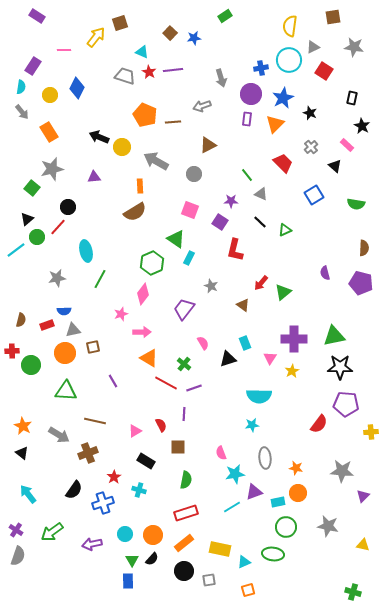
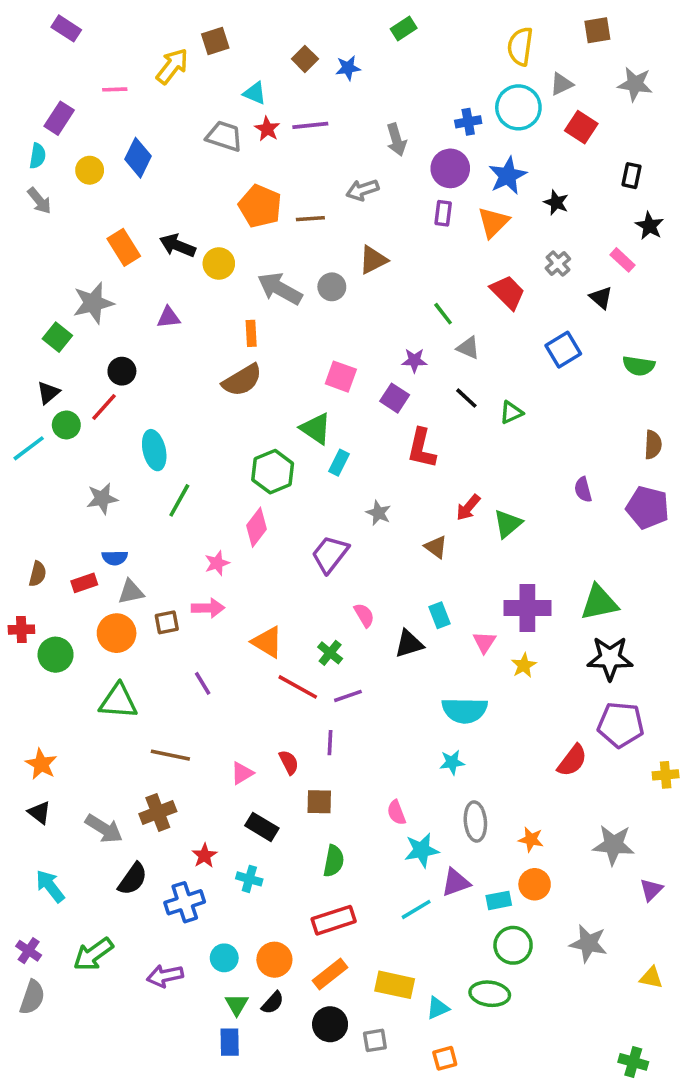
orange rectangle: (49, 132) -> (124, 247), moved
gray circle: (194, 174) -> (332, 287), moved
pink arrow: (142, 332) -> (208, 608), moved
gray arrow: (59, 435) -> (104, 829), moved

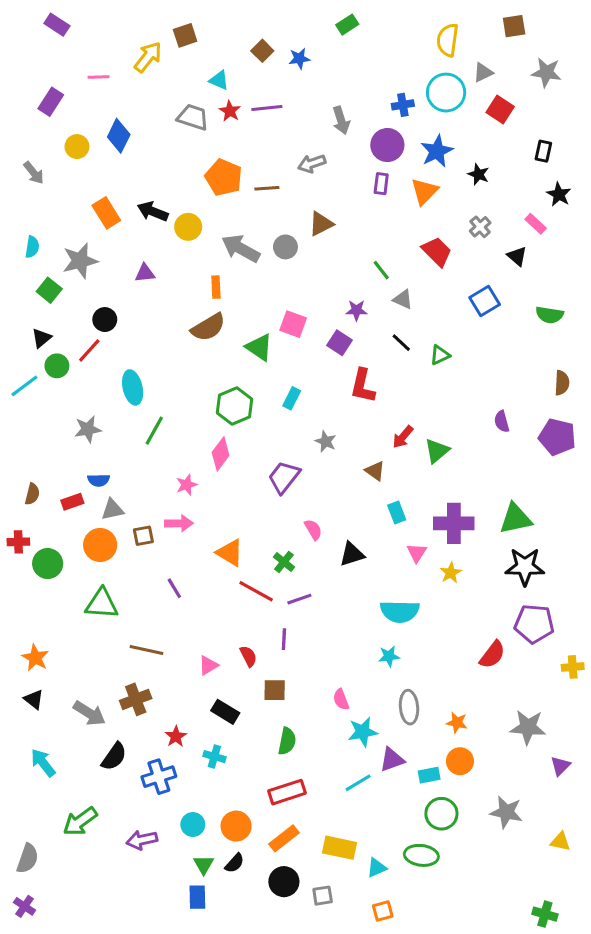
cyan semicircle: (38, 156) -> (32, 247), moved
green triangle: (316, 429) -> (259, 347), moved
cyan rectangle: (439, 615) -> (397, 513), moved
purple cross: (29, 951) -> (24, 906), moved

